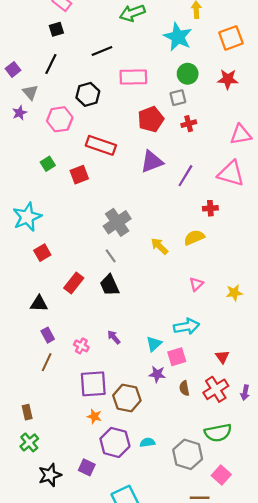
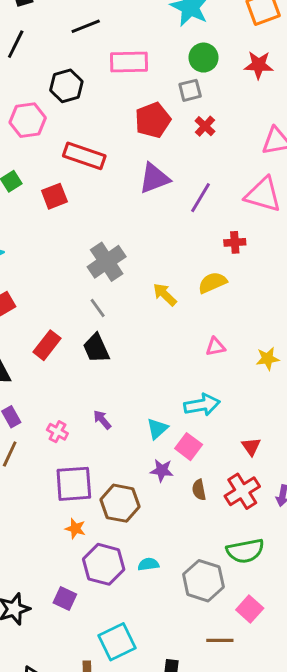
red cross: (189, 124) -> (205, 126), turned -32
pink triangle: (196, 284) -> (215, 347), turned 32
pink square: (177, 357) -> (189, 447), turned -36

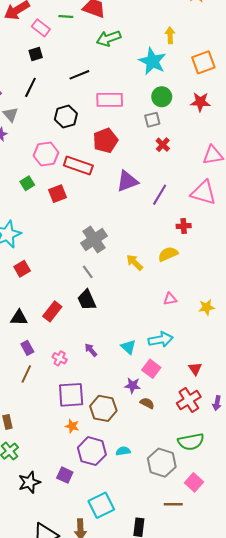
pink hexagon: (28, 120) -> (46, 154), moved
red pentagon: (153, 120) -> (105, 141), moved
red rectangle: (47, 345) -> (52, 311), moved
cyan triangle: (157, 429) -> (128, 347), moved, turned -35
brown semicircle: (199, 490) -> (147, 403), moved, turned 128

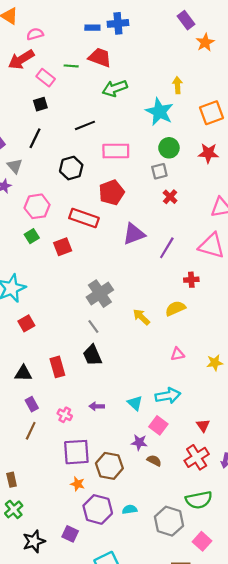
pink hexagon: (46, 154) -> (37, 206), moved
red rectangle: (52, 311) -> (57, 367), turned -54
purple arrow: (91, 350) -> (97, 406), turned -48

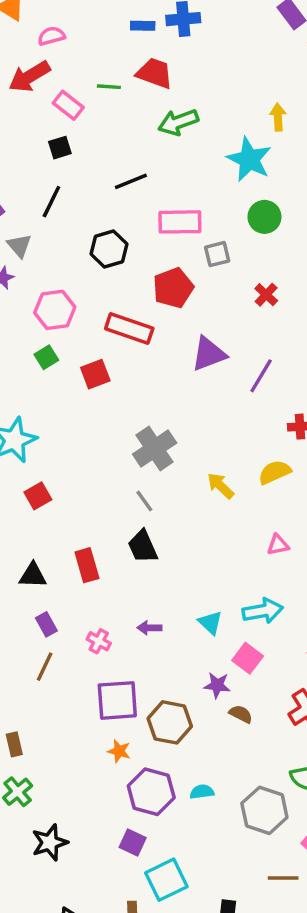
gray square: (159, 171) -> (217, 254), moved
purple square: (70, 534) -> (133, 842), moved

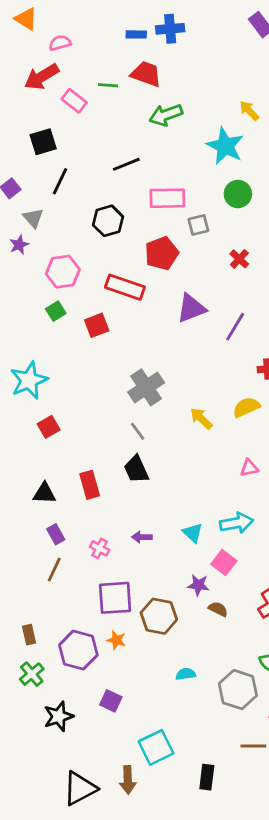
yellow arrow: (278, 117) -> (249, 111), turned -40
black square: (60, 148) -> (43, 142), moved, size x1.4
purple hexagon: (151, 792) -> (78, 650), moved
purple square: (133, 842) -> (111, 701), moved

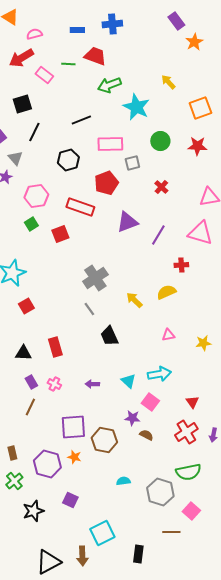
blue rectangle: (136, 34) -> (77, 30), moved
cyan star: (225, 146) -> (136, 107), moved
black trapezoid: (136, 469) -> (109, 336), moved
pink cross: (100, 548) -> (54, 384), moved

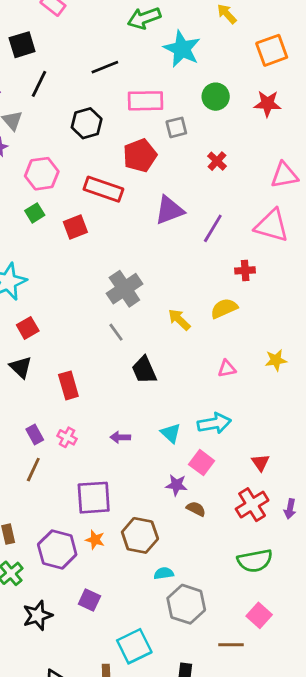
yellow star: (203, 343) -> (276, 360), moved
black triangle: (23, 353) -> (21, 367), moved, turned 42
brown hexagon: (104, 440) -> (140, 535), moved
gray hexagon: (160, 492) -> (186, 604), moved

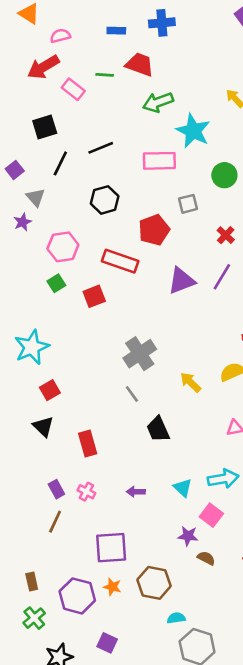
black line: (105, 67) -> (101, 148), moved
pink rectangle: (146, 101) -> (159, 161), moved
purple line: (213, 228) -> (222, 277), moved

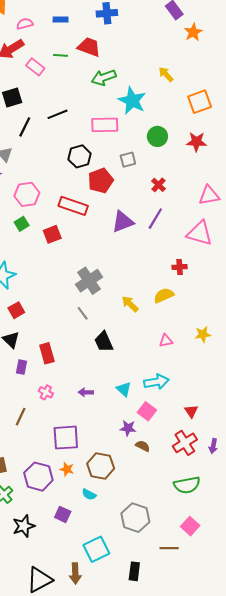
blue rectangle: (116, 31) -> (61, 20), moved
black hexagon: (105, 200) -> (80, 156), moved
purple rectangle: (56, 489) -> (22, 367), moved, turned 40
cyan semicircle: (176, 618) -> (89, 494), moved, turned -144

